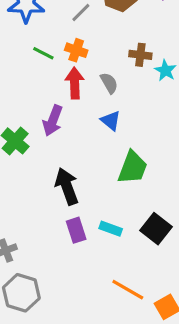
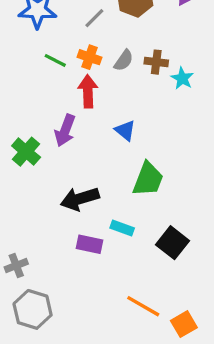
gray semicircle: (109, 83) -> (124, 60), moved, turned 65
black arrow: (67, 186) -> (80, 199), turned -87
cyan rectangle: (111, 229) -> (122, 228), moved
purple rectangle: (76, 230) -> (90, 244), turned -60

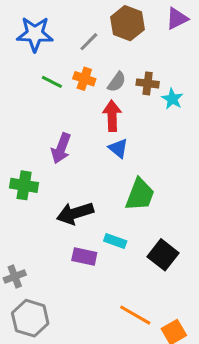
red arrow: (88, 91) -> (112, 116), moved
green cross: (26, 152) -> (24, 185), moved, turned -32

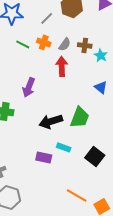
blue triangle: (118, 148) -> (101, 87), moved
black arrow: (75, 213) -> (51, 121), moved

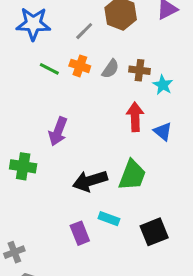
red arrow: (62, 66) -> (135, 117), moved
black square: (95, 156) -> (154, 232), turned 30
purple rectangle: (44, 157) -> (80, 233), turned 56

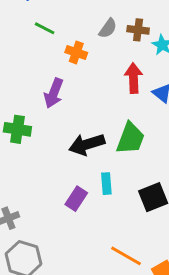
orange cross: (80, 66) -> (76, 52), moved
cyan rectangle: (109, 219) -> (106, 184), turned 66
purple rectangle: (80, 233) -> (76, 199), turned 55

